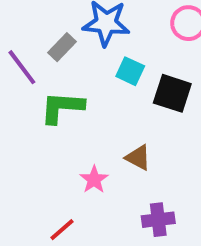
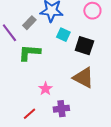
brown triangle: (138, 157) -> (83, 78), moved, size x1.6
purple cross: (158, 220) -> (61, 109), moved

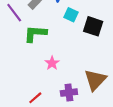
brown triangle: (83, 78) -> (95, 80), moved, turned 45
pink star: (45, 89) -> (52, 63), moved

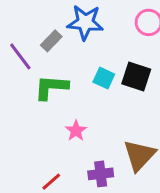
cyan square: (71, 15) -> (104, 78), moved

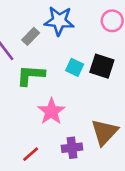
pink star: (76, 131) -> (51, 111), size x1.5

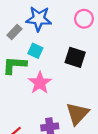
cyan square: (75, 67) -> (35, 51), moved
pink star: (51, 111) -> (40, 83), moved

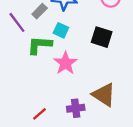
brown triangle: (77, 114) -> (104, 95), turned -40

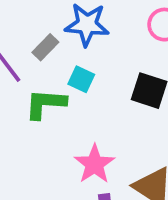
pink star: (65, 63) -> (94, 164), moved

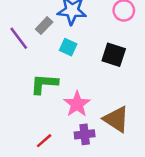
green L-shape: (45, 104) -> (44, 84), moved

